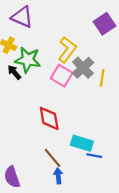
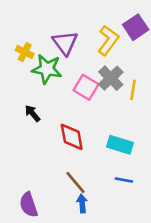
purple triangle: (22, 17) -> (65, 43), moved, turned 30
yellow L-shape: (67, 50) -> (108, 40), moved
black arrow: (14, 72) -> (32, 113), moved
cyan rectangle: (82, 143) -> (120, 145), moved

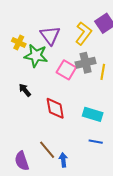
gray cross: (111, 78) -> (86, 63), turned 30
brown line: (76, 183) -> (47, 150), moved

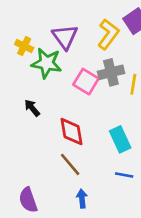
cyan rectangle: (93, 114) -> (120, 139), turned 48
brown line: (47, 150) -> (70, 164), moved

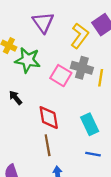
purple triangle: (65, 37) -> (43, 22), moved
gray cross: (111, 72) -> (82, 68), turned 30
brown line: (70, 164) -> (48, 145), turned 30

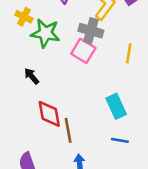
gray cross: (82, 68) -> (91, 31), moved
red diamond: (49, 118) -> (49, 114), moved

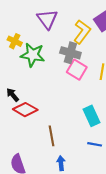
pink square: (83, 51) -> (77, 70), moved
black arrow: (32, 76) -> (13, 95), moved
red diamond: (49, 114) -> (25, 110), moved, turned -50

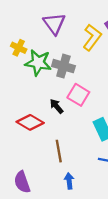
gray cross: (70, 53) -> (63, 66), moved
pink square: (77, 70) -> (78, 95), moved
black arrow: (13, 95) -> (57, 106), moved

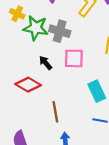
pink square: (78, 95) -> (74, 58), turned -30
black arrow: (57, 106) -> (46, 63), moved

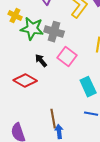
pink square: (74, 58) -> (67, 57), turned 36
brown line: (55, 112) -> (53, 119), moved

